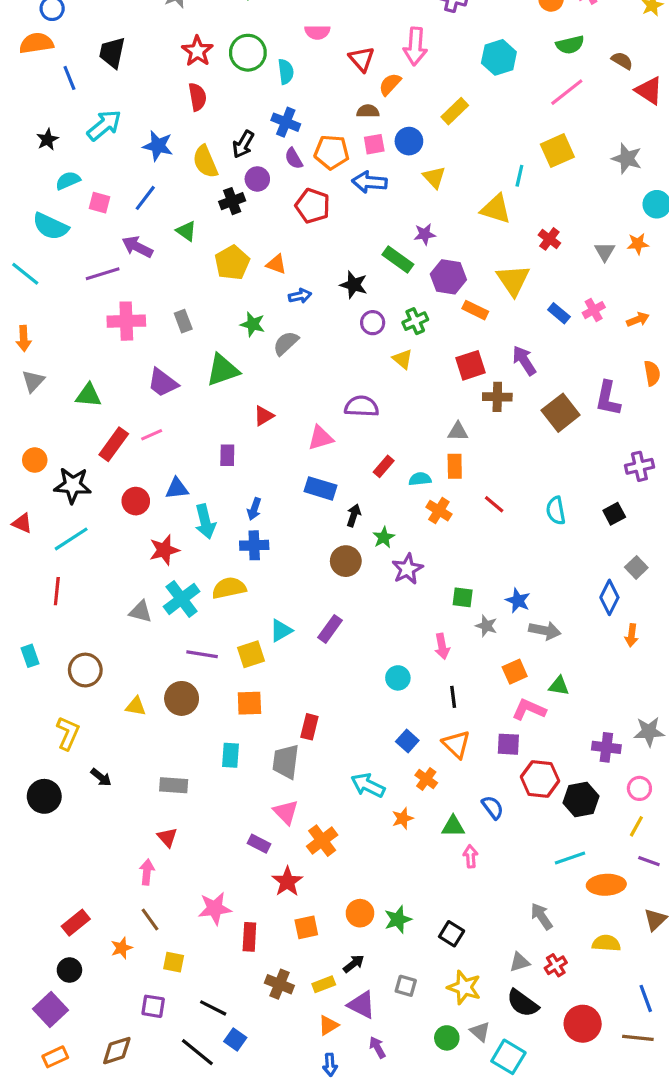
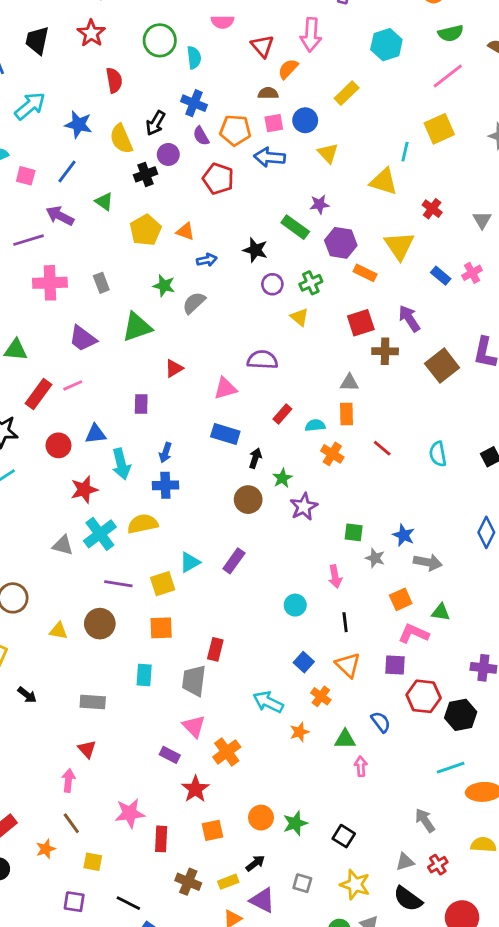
red star: (197, 51) -> (91, 33), moved

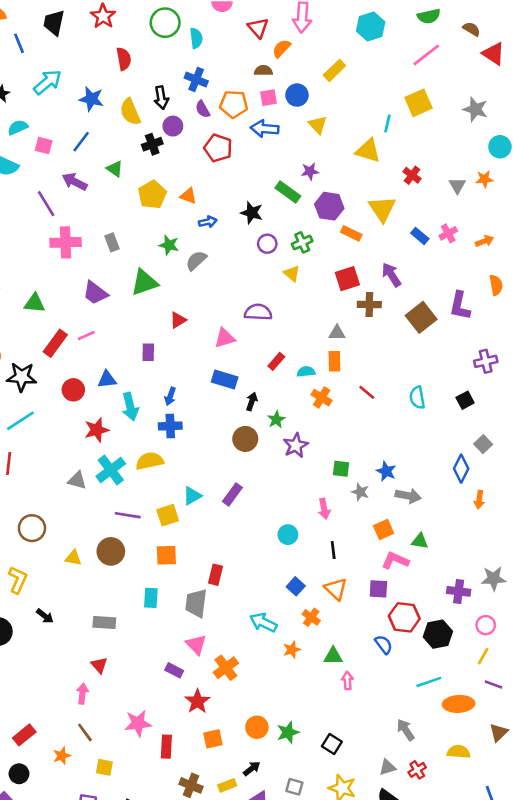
black arrow: (155, 123) -> (161, 98), turned -40
purple line: (29, 240) -> (46, 204), turned 76
blue semicircle: (381, 722) -> (384, 644), moved

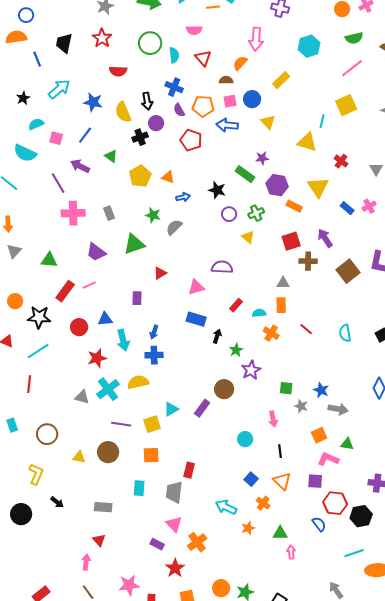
red triangle: (258, 28) -> (203, 58), moved
red semicircle: (124, 59) -> (118, 71), turned 102
brown circle: (245, 439) -> (224, 389), moved

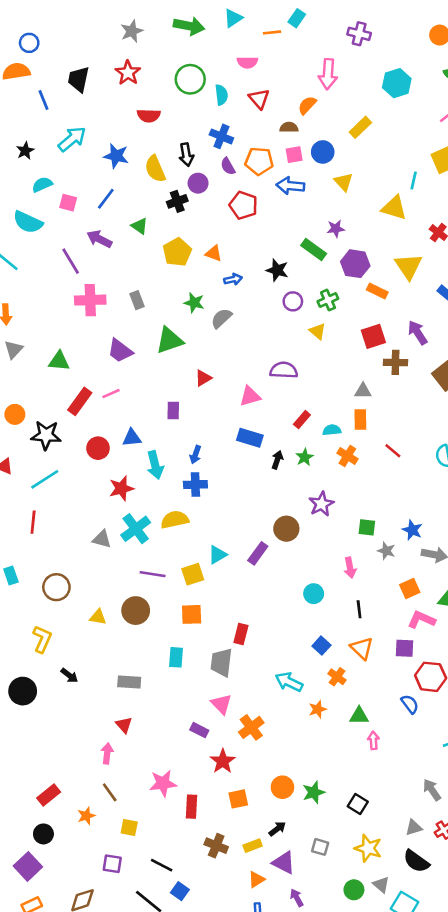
green star: (236, 350) -> (305, 457), moved

